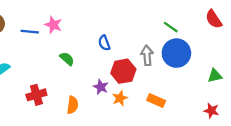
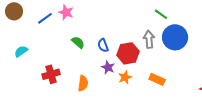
green line: (171, 27) -> (161, 14), moved
blue line: (30, 32) -> (45, 18), turned -42
blue semicircle: (104, 43) -> (103, 45), moved

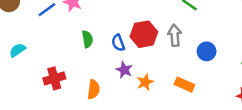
blue circle: (175, 37) -> (207, 51), moved, size x0.6
green semicircle: (78, 42) -> (87, 39), turned 40
red hexagon: (128, 53) -> (144, 34), moved

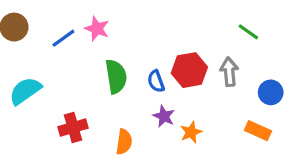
green semicircle: (87, 39) -> (116, 76), size x1.5
cyan semicircle: (17, 50) -> (25, 91), size x1.5
orange rectangle: (184, 85) -> (258, 131), moved

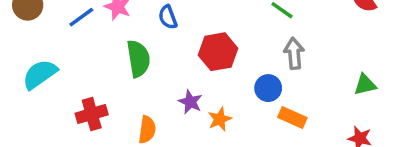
gray arrow: (229, 72) -> (294, 53), moved
blue semicircle: (156, 81) -> (168, 17), moved
blue circle: (271, 92) -> (268, 88), moved

